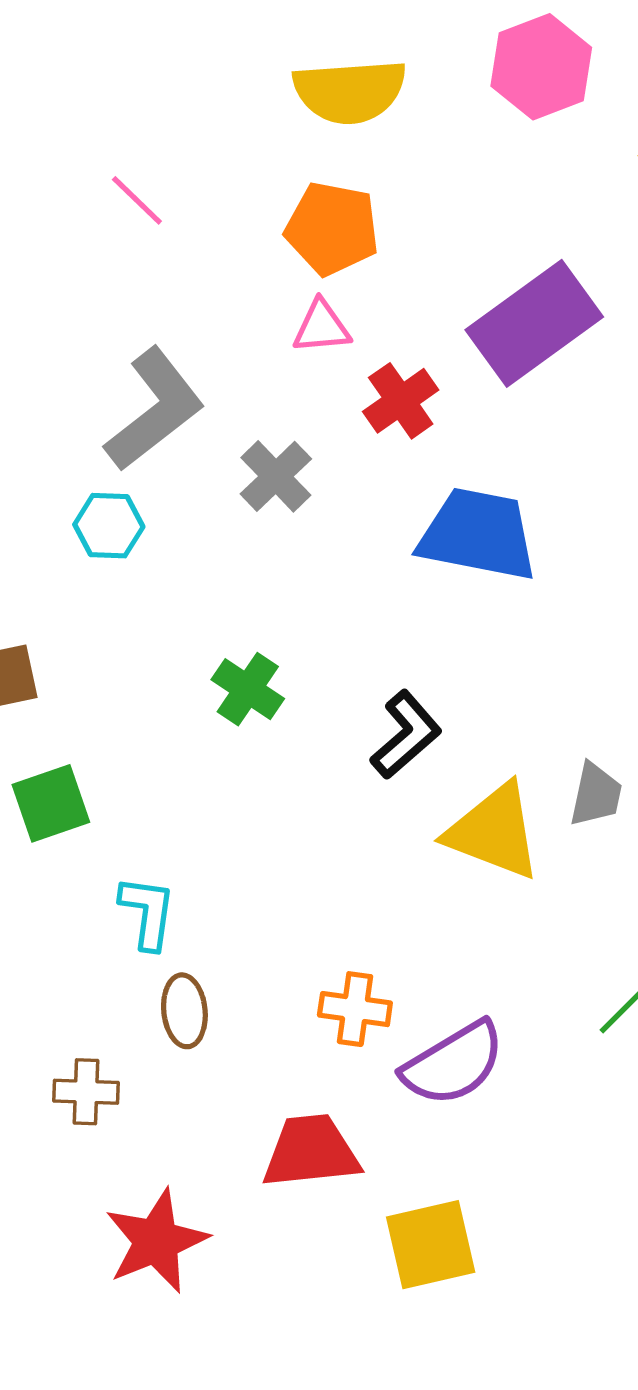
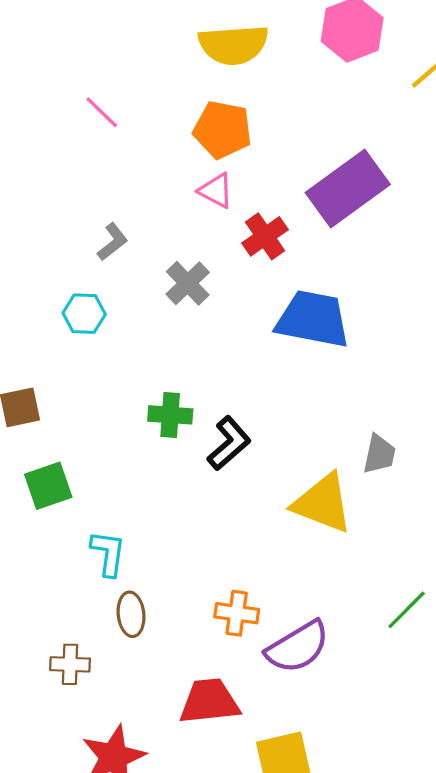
pink triangle: (322, 327) -> (216, 191), turned 33
gray L-shape: (155, 410) -> (113, 242), size x0.5
green cross: (248, 689) -> (170, 415), turned -30
black L-shape: (406, 735) -> (229, 443), moved
gray trapezoid: (596, 795) -> (379, 454), moved

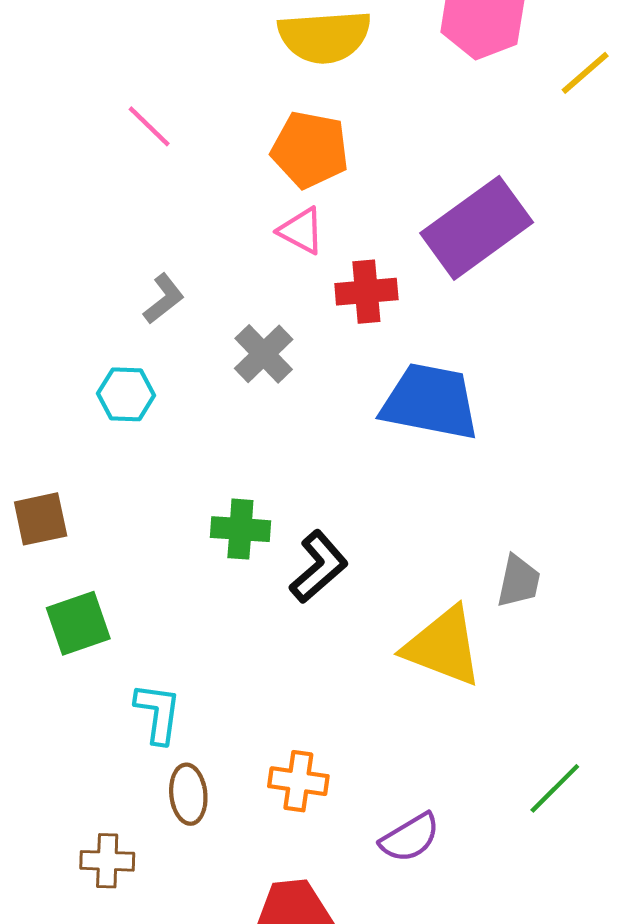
red cross: (265, 236) -> (366, 292), turned 30
orange cross: (237, 613) -> (298, 781), moved
purple semicircle: (298, 647) -> (410, 838), size x0.7

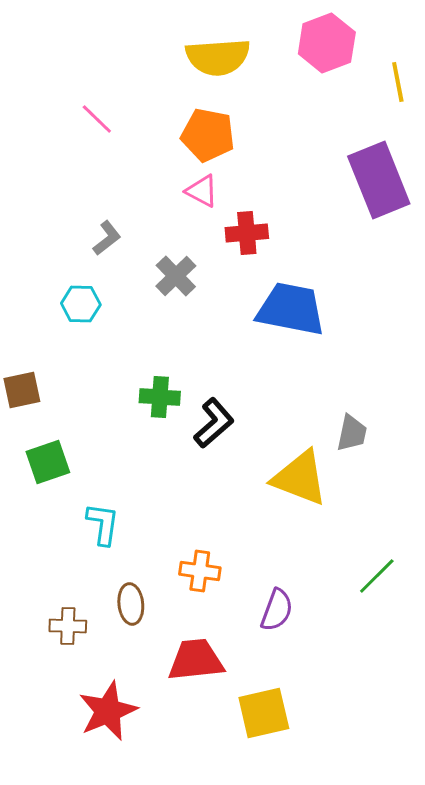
yellow line: (585, 73) -> (398, 82), turned -60
purple rectangle: (477, 228) -> (379, 180), moved, turned -76
brown ellipse: (188, 794) -> (131, 604), moved
purple semicircle: (410, 838) -> (277, 610), turned -39

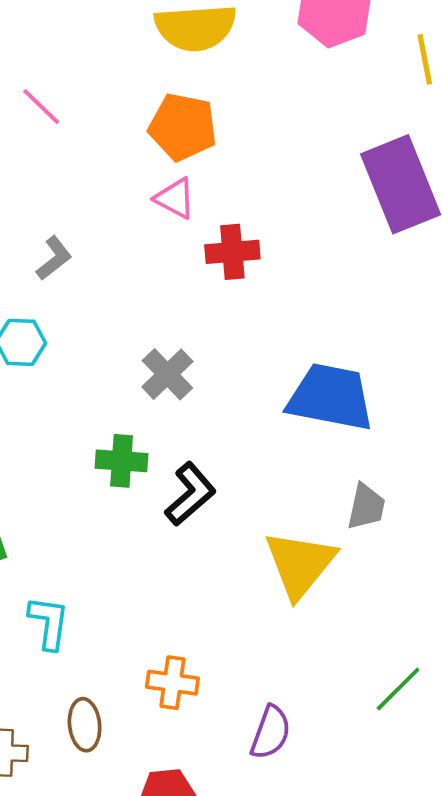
gray cross: (176, 276) -> (167, 374), moved
blue trapezoid: (291, 309) -> (331, 397), moved
yellow triangle: (300, 478) -> (300, 564), turned 48

